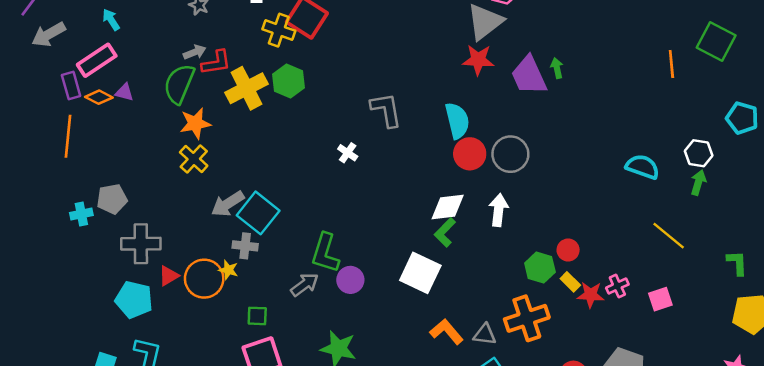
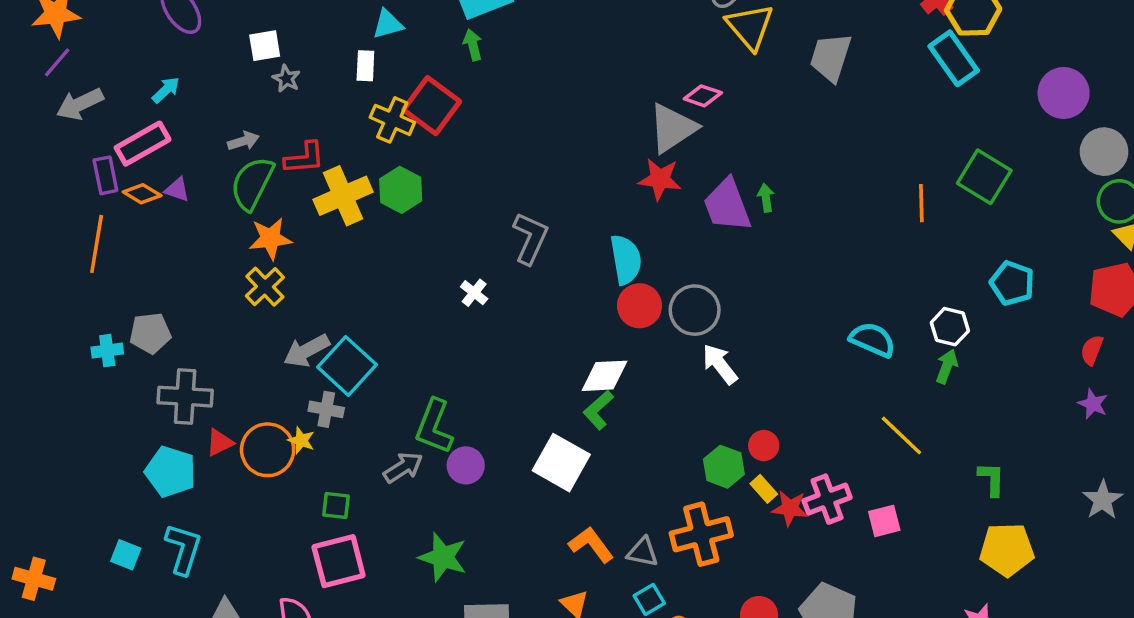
cyan arrow: (111, 20) -> (166, 90), turned 75
gray arrow: (195, 52) -> (243, 141), moved
gray L-shape: (386, 110) -> (530, 238), turned 30
white arrow: (498, 210) -> (720, 364), moved, turned -48
pink cross: (617, 286) -> (827, 499), size x1.5

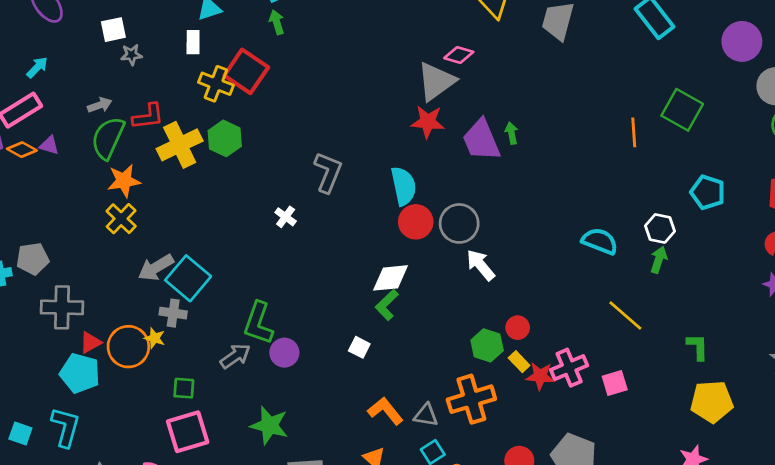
gray star: (286, 79) -> (131, 55), turned -30
white square: (561, 463) -> (359, 347), size x0.5
cyan pentagon: (171, 472) -> (80, 373), moved

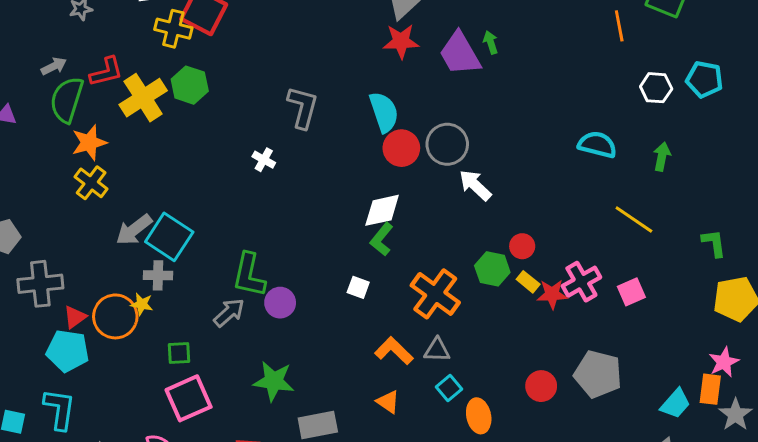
white hexagon: (660, 228) -> (656, 88), moved
orange cross: (471, 399) -> (435, 294), moved, turned -30

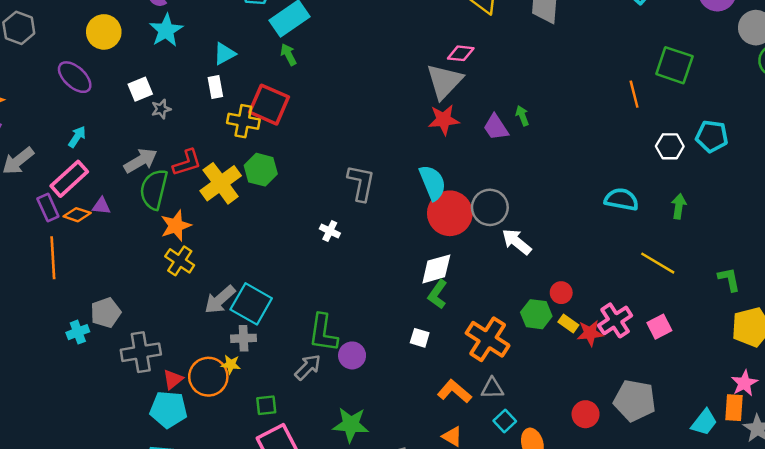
purple trapezoid: (460, 54) -> (496, 127), size x0.7
gray arrow: (54, 66) -> (141, 161), size x1.5
red circle: (401, 148) -> (450, 213), size x1.4

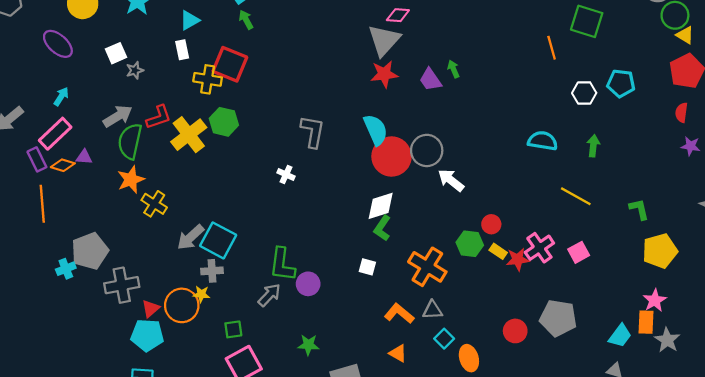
orange star: (176, 226) -> (131, 180), moved
gray pentagon: (106, 313) -> (90, 251), size x1.4
green star: (351, 425) -> (308, 345), size x0.7

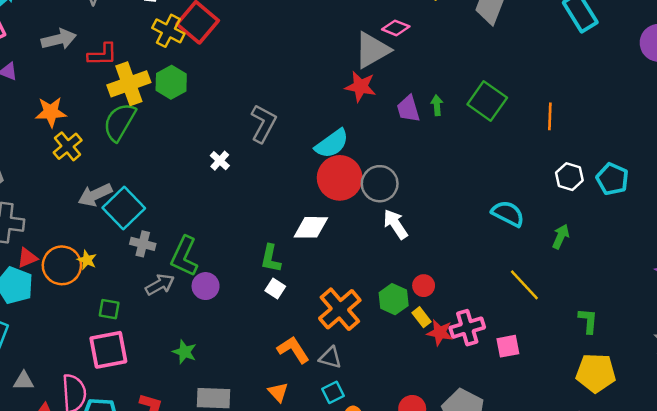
green square: (587, 21) -> (487, 101), moved
cyan semicircle: (376, 130) -> (332, 144), turned 60
green semicircle: (130, 141) -> (120, 122), moved
green L-shape: (382, 228) -> (271, 258), moved, turned -40
gray cross: (212, 271) -> (143, 244), moved

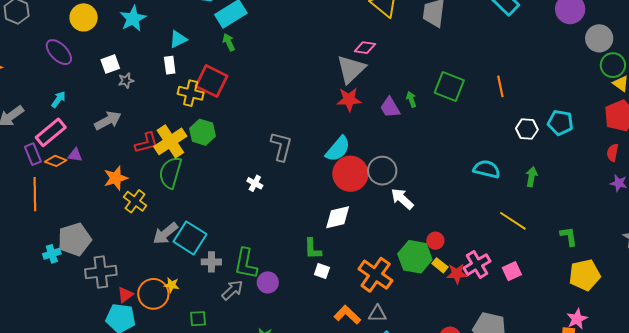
red L-shape: (102, 54) -> (146, 143), moved
green hexagon: (394, 299) -> (415, 257), size x1.4

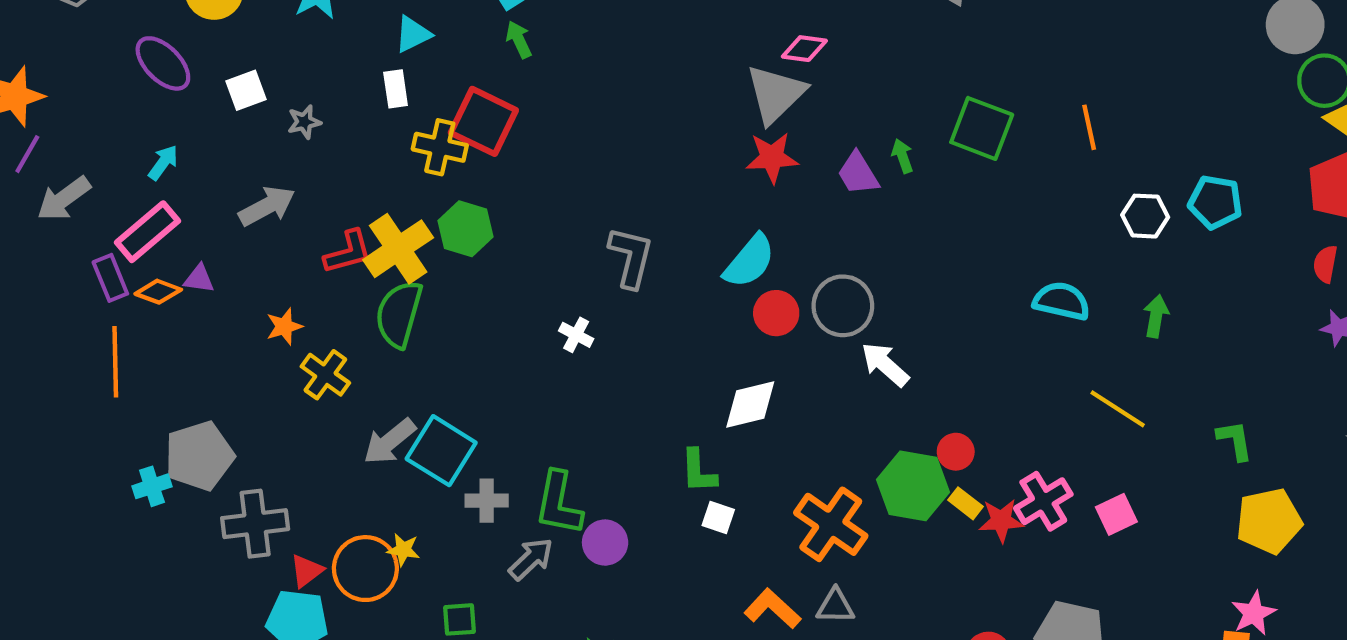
white square: (110, 64) -> (246, 90), moved
red circle: (350, 174) -> (776, 313), size x0.6
orange star: (116, 178) -> (284, 326), size x0.7

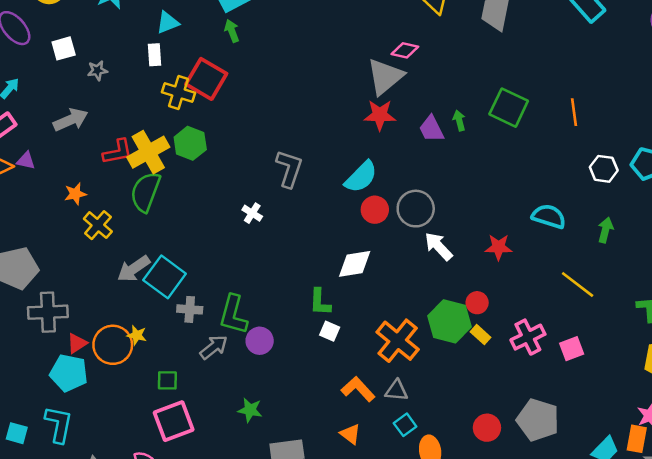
red star: (1001, 521) -> (499, 247), moved

